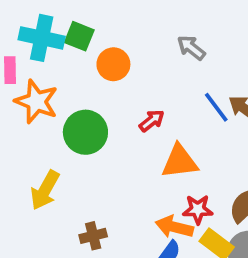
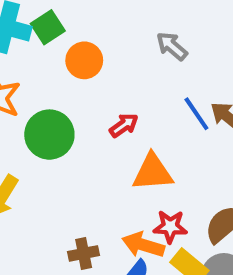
green square: (79, 36) -> (48, 27), turned 32
brown cross: (93, 236) -> (84, 253), moved

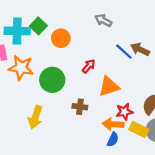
brown cross: (84, 253) -> (80, 107), moved, turned 32

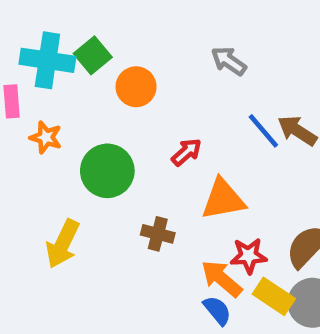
orange star: (21, 68) -> (46, 137), size x0.6
orange arrow: (113, 124) -> (222, 279), turned 30
blue semicircle: (113, 140) -> (217, 310), turned -72

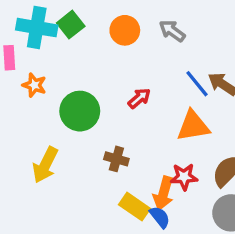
orange circle: (136, 87) -> (125, 30), moved
orange triangle: (223, 199) -> (193, 126), moved
orange arrow: (222, 279) -> (163, 193), turned -116
yellow rectangle: (274, 296) -> (134, 207), moved

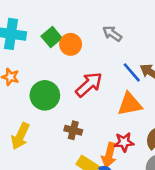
green square: (71, 25) -> (52, 37), moved
orange circle: (125, 30) -> (71, 44), moved
red arrow: (139, 98) -> (89, 85), size x1.6

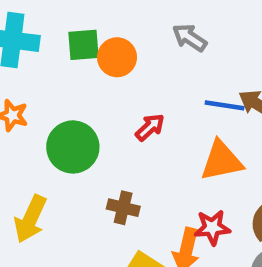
green square: (52, 37) -> (83, 45), turned 36
blue line: (132, 72) -> (225, 105), turned -40
red arrow: (89, 85) -> (150, 127), size x0.6

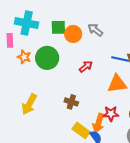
gray arrow: (190, 38) -> (95, 30), moved
green circle: (73, 147) -> (47, 58), moved

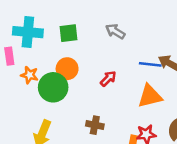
orange circle: (73, 34) -> (67, 69), moved
green circle: (47, 58) -> (53, 87), moved

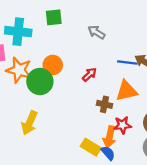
green square: (69, 33) -> (54, 17), moved
orange star: (30, 75) -> (19, 70), size x1.6
brown cross: (95, 125) -> (105, 104), moved

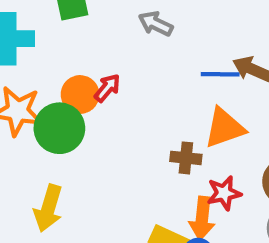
red arrow: (89, 75) -> (107, 88), moved

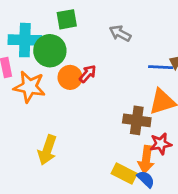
green circle: (59, 128) -> (50, 51), moved
brown cross: (186, 158) -> (137, 120), size x1.4

